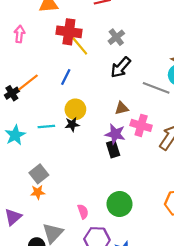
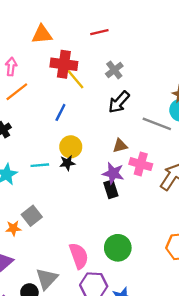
orange line: (28, 82) -> (17, 92), moved
orange star: (38, 192) -> (13, 228), moved
pink semicircle: (83, 212) -> (79, 256), size x1.6

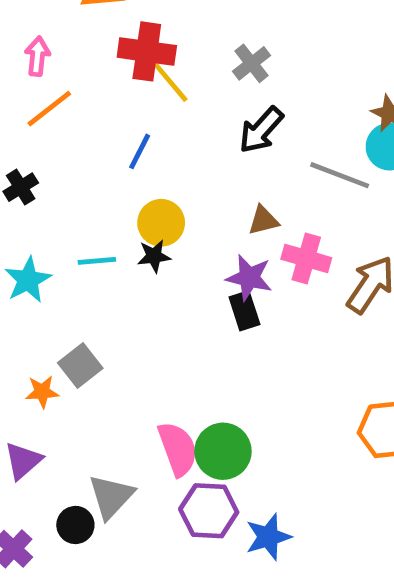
green circle: (118, 248) -> (223, 451), moved

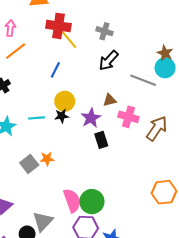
gray cross: (252, 63) -> (104, 31), turned -35
purple star: (249, 278) -> (91, 118), moved, turned 30
orange star: (42, 392) -> (47, 159), moved

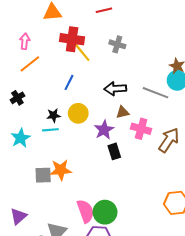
black arrow: (109, 60) -> (115, 89), moved, turned 45
black star: (62, 116) -> (54, 115), moved
orange star: (47, 159) -> (61, 170), size x1.5
gray square: (29, 164) -> (43, 175), turned 36

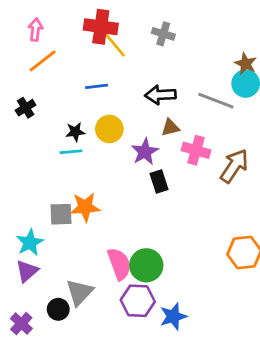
blue line: (69, 82) -> (97, 86), turned 56
cyan star: (21, 138) -> (30, 243), moved

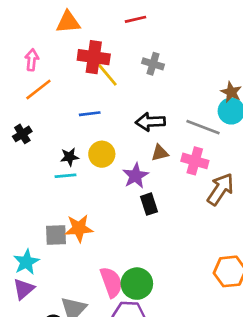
pink cross: (196, 150) -> (195, 161), moved

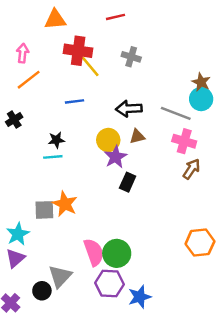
yellow circle: (102, 154) -> (108, 140), moved
pink cross: (195, 161) -> (184, 141), moved
brown arrow: (220, 189) -> (191, 169), size x0.7
black rectangle: (149, 204) -> (128, 182), turned 42
orange star: (79, 228) -> (65, 204), turned 30

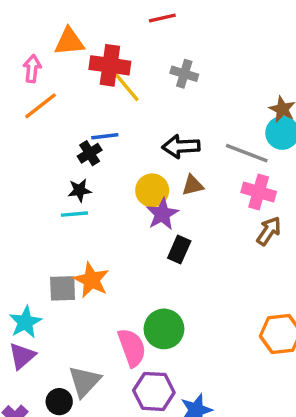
orange triangle: (55, 19) -> (69, 42), moved
black cross: (14, 120) -> (90, 153), moved
green circle: (117, 253) -> (164, 329), moved

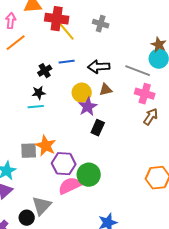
blue line: (105, 136) -> (67, 62), moved
pink semicircle: (132, 348) -> (70, 186), turned -95
purple hexagon: (154, 391) -> (64, 164), moved

